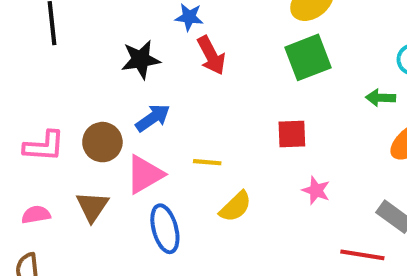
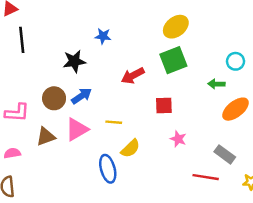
red arrow: (211, 55) -> (133, 76), moved, turned 90
brown circle: (102, 142) -> (54, 98), moved
brown triangle: (92, 207) -> (46, 137), moved, turned 36
blue ellipse: (165, 229) -> (108, 169), moved

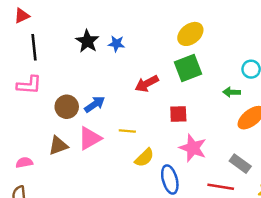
black star: (74, 61) -> (87, 41), moved, turned -30
pink L-shape: (17, 113) -> (29, 85), moved
pink star: (178, 139) -> (193, 148), size x1.6
blue ellipse: (108, 169) -> (170, 179), moved

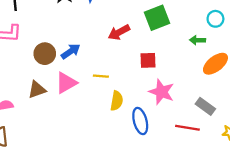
yellow semicircle: (144, 158) -> (117, 101), turned -36

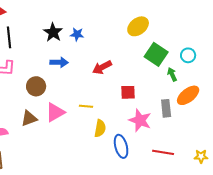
green square: (157, 18) -> (156, 54), moved, turned -35
green arrow: (197, 40) -> (172, 74), turned 64
blue arrow: (71, 51) -> (59, 62), moved, turned 36
gray rectangle: (205, 106) -> (166, 108), moved, turned 48

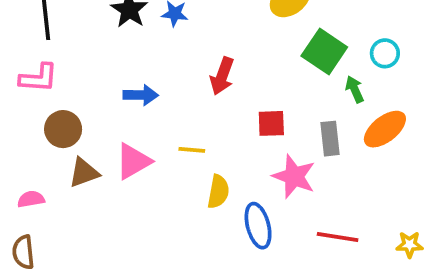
blue arrow: (59, 62) -> (141, 95), moved
red arrow: (102, 67) -> (222, 76), turned -42
brown circle: (36, 86) -> (63, 129), moved
gray rectangle: (166, 108) -> (330, 139), moved

